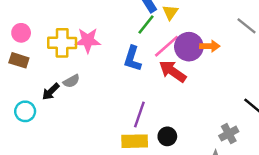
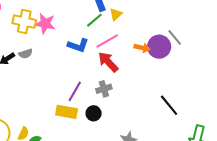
purple circle: (189, 47) -> (159, 47), moved
blue L-shape: (132, 59) -> (78, 45), turned -100
gray cross: (229, 134) -> (104, 89), moved

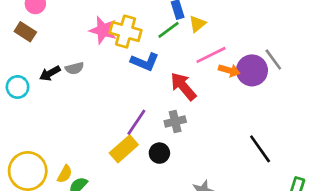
yellow cross: (24, 22) -> (126, 32), moved
pink line: (107, 41) -> (211, 55), moved
yellow rectangle: (67, 112) -> (124, 149), turned -55

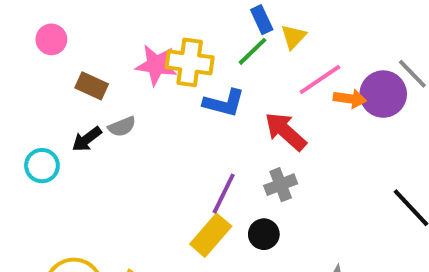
brown rectangle: (25, 32) -> (92, 86), moved

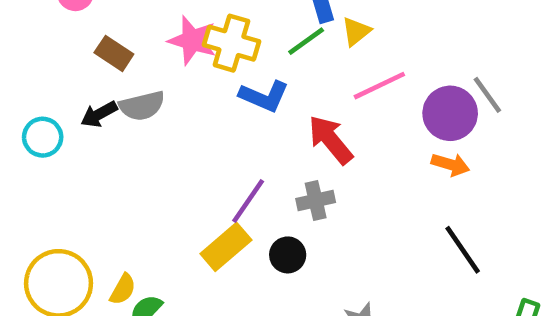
orange arrow: (350, 99) -> (450, 165), moved
gray semicircle: (122, 127) -> (142, 106), size x1.4

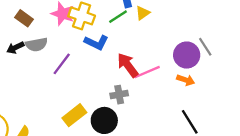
pink line: (379, 86) -> (147, 72), moved
purple line: (248, 201) -> (62, 64), moved
black circle: (288, 255) -> (104, 120), size x1.5

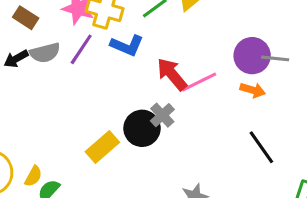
gray line: (205, 47) -> (275, 58), moved, turned -48
purple line: (62, 64) -> (81, 49), moved
gray cross: (119, 95) -> (162, 115), turned -30
black circle: (104, 120) -> (142, 128), moved

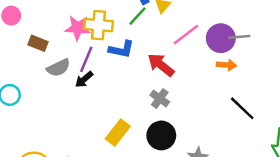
black arrow: (16, 59) -> (84, 79), moved
pink line: (199, 82) -> (186, 35), moved
black circle: (142, 128) -> (161, 135), moved

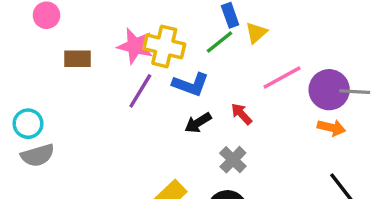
brown rectangle: (38, 43) -> (78, 59), turned -30
red arrow: (161, 65) -> (242, 114), size x0.6
gray semicircle: (58, 68) -> (38, 155), moved
black arrow: (84, 79) -> (198, 123), moved

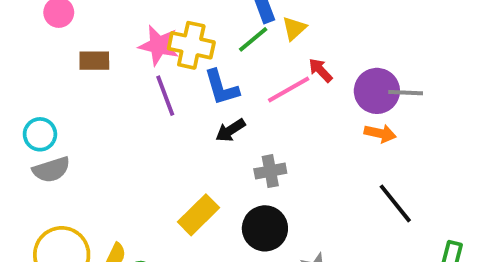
pink line: (282, 78) -> (289, 90), moved
blue L-shape: (191, 84) -> (221, 87), turned 54
purple line: (140, 91) -> (165, 96), turned -51
red arrow: (242, 114) -> (320, 70), moved
gray cross: (233, 160) -> (270, 171), turned 36

